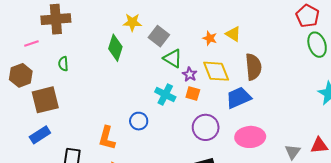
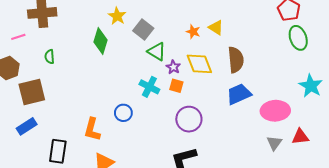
yellow star: (132, 22) -> (117, 16), turned 30
blue trapezoid: (238, 98) -> (239, 94), moved
pink ellipse: (250, 137) -> (275, 111), moved

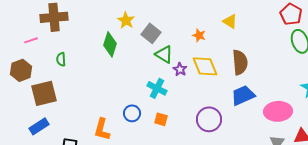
yellow triangle: (216, 28) -> (230, 21), moved
orange square: (176, 86) -> (161, 119), moved
purple circle: (189, 119) -> (209, 119), moved

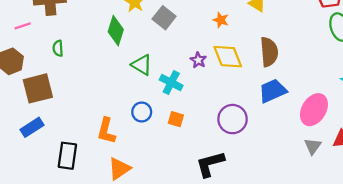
green triangle: (164, 54) -> (142, 65), moved
pink ellipse: (278, 111) -> (314, 110), turned -56

